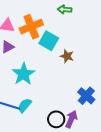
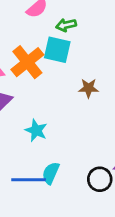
cyan square: (49, 41) -> (57, 50), moved
cyan star: (23, 74) -> (36, 130), size x0.7

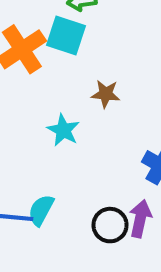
cyan star: (36, 130) -> (63, 130), moved

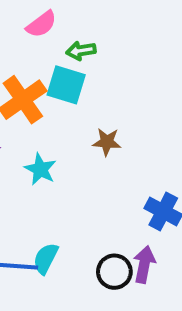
cyan star: (63, 130) -> (40, 169), moved

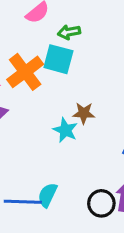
brown star: (107, 142) -> (84, 113), moved
cyan star: (40, 169) -> (65, 130), moved

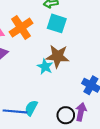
cyan square: (58, 59) -> (57, 23), moved
brown star: (84, 113) -> (58, 56), size x1.6

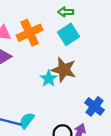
cyan square: (57, 23) -> (69, 34), turned 30

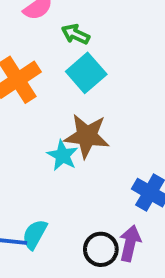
green arrow: (66, 12) -> (76, 34), turned 32

